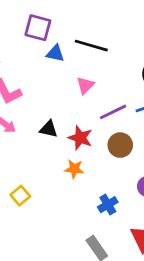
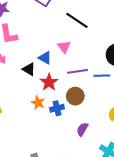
blue triangle: (55, 53) -> (45, 58), moved
pink triangle: (85, 85) -> (64, 47), turned -40
blue cross: (108, 205) -> (57, 108), moved

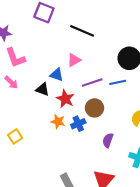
pink triangle: (64, 47) -> (74, 60), turned 48

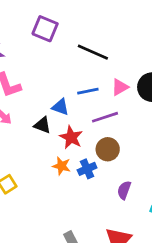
pink triangle: (74, 60) -> (120, 87), moved
blue line: (118, 82) -> (88, 91), moved

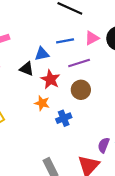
blue triangle: (60, 107) -> (42, 54), turned -32
blue cross: (87, 169) -> (64, 118), moved
purple semicircle: (124, 190) -> (104, 145), moved

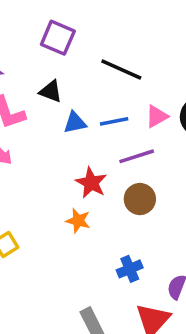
blue triangle: (42, 54) -> (75, 123), moved
black triangle: (27, 69) -> (51, 91), moved
blue cross: (64, 118) -> (130, 269), moved

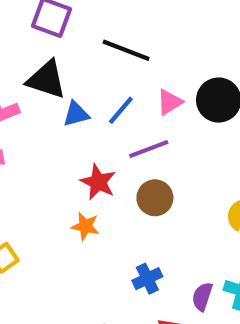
black triangle: (51, 91) -> (46, 80), size x1.5
blue line: (114, 121) -> (121, 110), turned -36

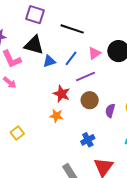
purple semicircle: (202, 297) -> (110, 111), moved

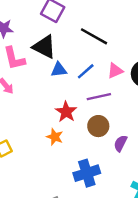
blue cross: (88, 140) -> (87, 173), size x1.5

